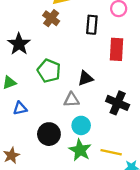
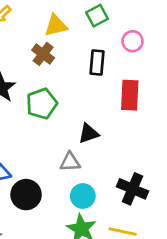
green pentagon: (49, 71) -> (42, 104), moved, turned 30
black cross: (118, 103) -> (133, 189), moved
black circle: (49, 134) -> (26, 195), moved

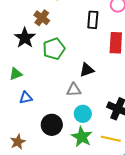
brown cross: (43, 54) -> (42, 18), moved
black circle: (26, 195) -> (52, 125), moved

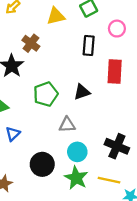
green pentagon: (54, 49) -> (46, 94), moved
black triangle: (87, 70) -> (82, 92), moved
blue triangle: (26, 98) -> (13, 134), turned -32

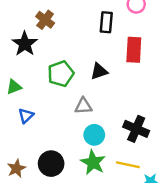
black circle: (42, 164) -> (51, 164), moved

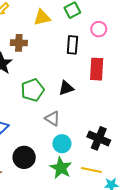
brown cross: (45, 20) -> (19, 43), turned -35
gray triangle: (83, 106) -> (52, 118), turned 35
black circle: (51, 164) -> (24, 157), moved

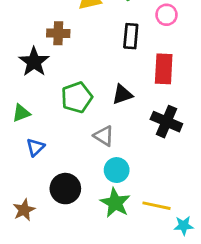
black cross: (99, 138) -> (166, 122), moved

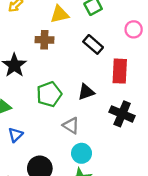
pink circle: (166, 15) -> (134, 29), moved
brown cross: (58, 33) -> (44, 40), moved
black rectangle: (131, 36) -> (93, 44), turned -54

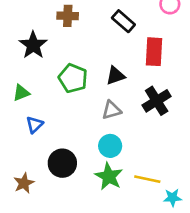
green pentagon: (49, 94) -> (73, 78), turned -30
black cross: (122, 114) -> (157, 101), turned 35
gray triangle: (71, 125) -> (111, 110), moved, turned -48

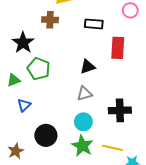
black rectangle: (123, 21) -> (94, 24), turned -36
green pentagon: (73, 78) -> (39, 69), moved
black cross: (157, 101) -> (120, 110), moved, turned 30

